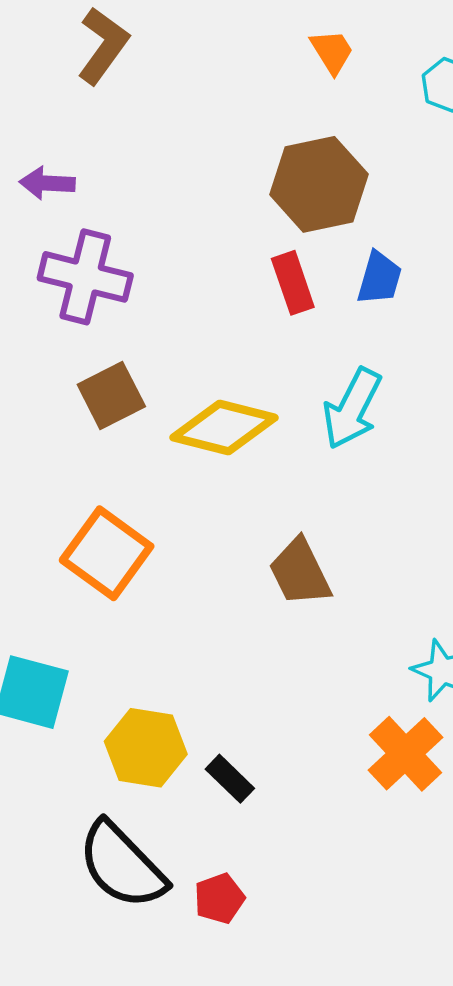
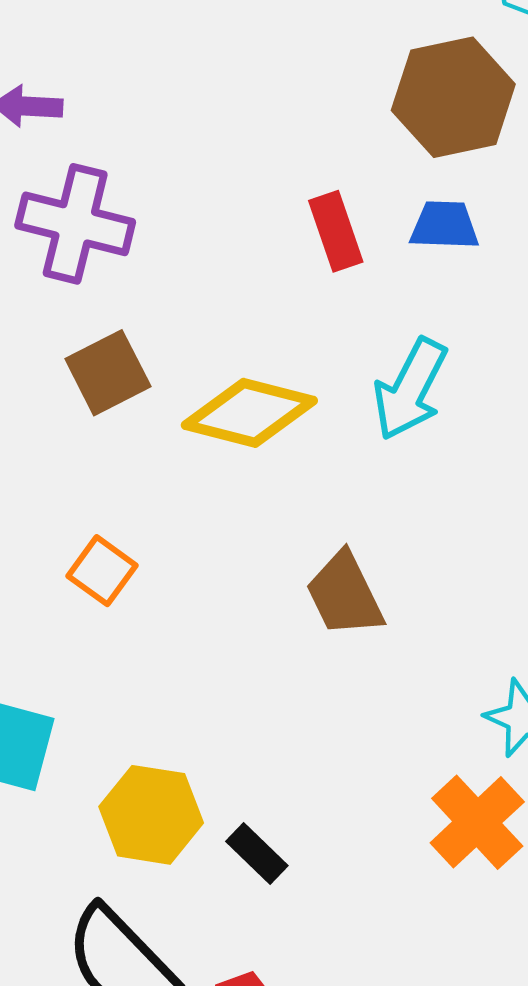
brown hexagon: (319, 184) -> (453, 97), moved
blue trapezoid: (379, 278) -> (444, 225), turned -104
orange square: (107, 553) -> (102, 571), size x0.6

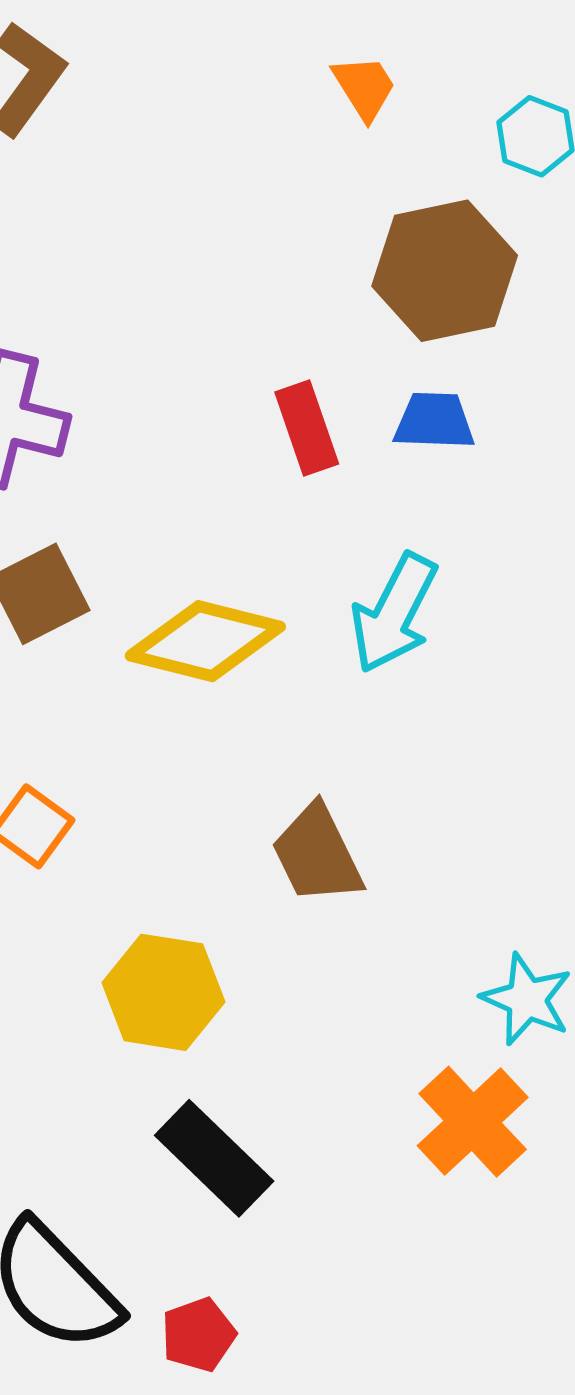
yellow hexagon: (151, 815) -> (163, 992), moved
black rectangle: (257, 854) -> (214, 1158), size x1.6

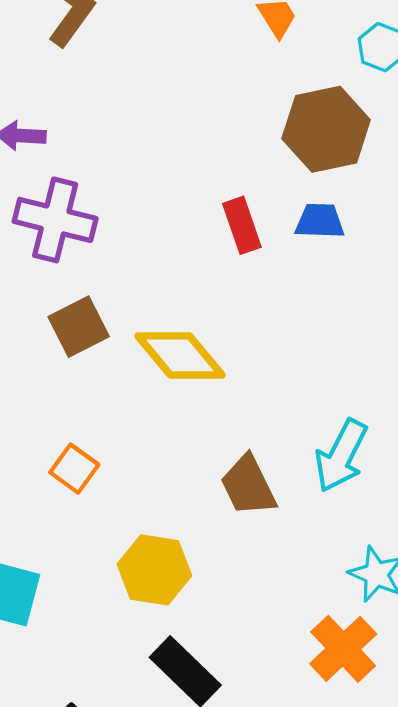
cyan arrow: (394, 613) -> (341, 456), moved
yellow diamond: (205, 641) -> (180, 355), turned 36

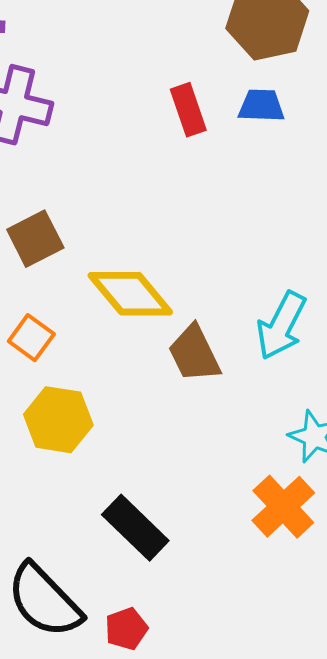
brown square: (79, 327) -> (35, 239), moved
yellow diamond: (180, 355) -> (130, 294), moved
yellow hexagon: (154, 570) -> (58, 420), moved

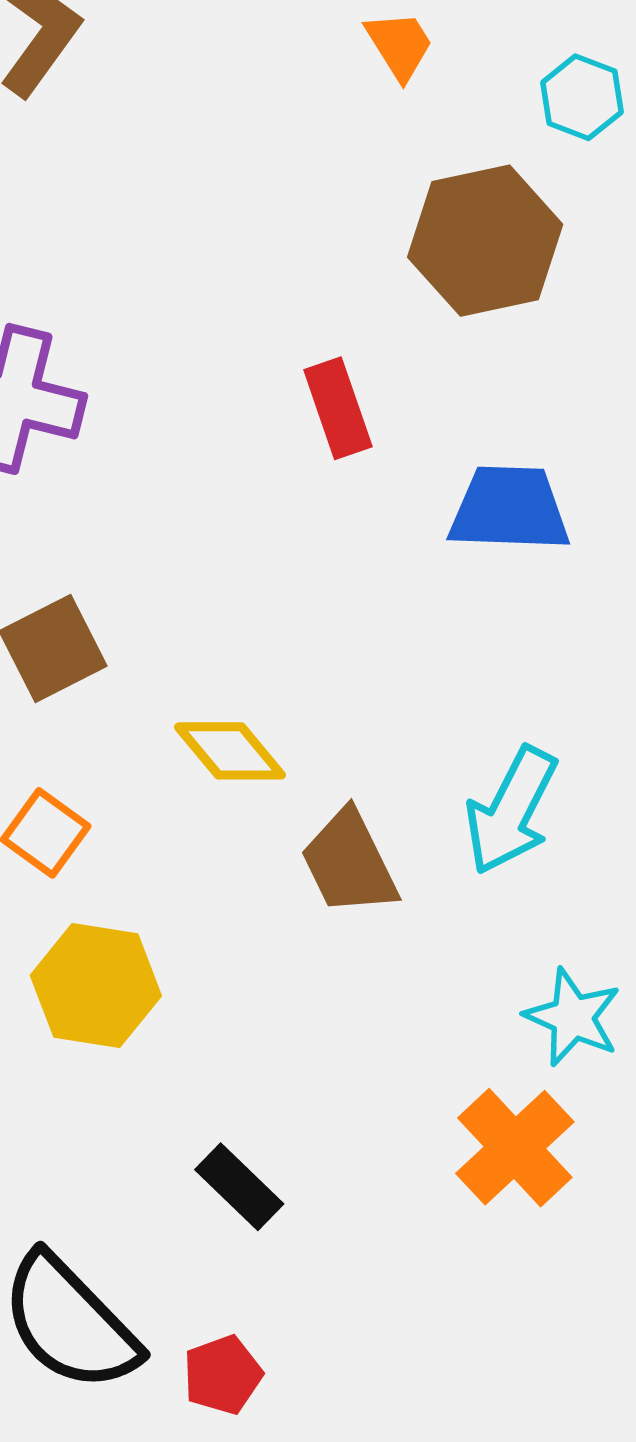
blue trapezoid: (261, 106) -> (509, 509), moved, size x1.4
yellow diamond: (130, 294) -> (230, 751), size x0.7
black rectangle: (135, 528) -> (239, 1187), size x0.7

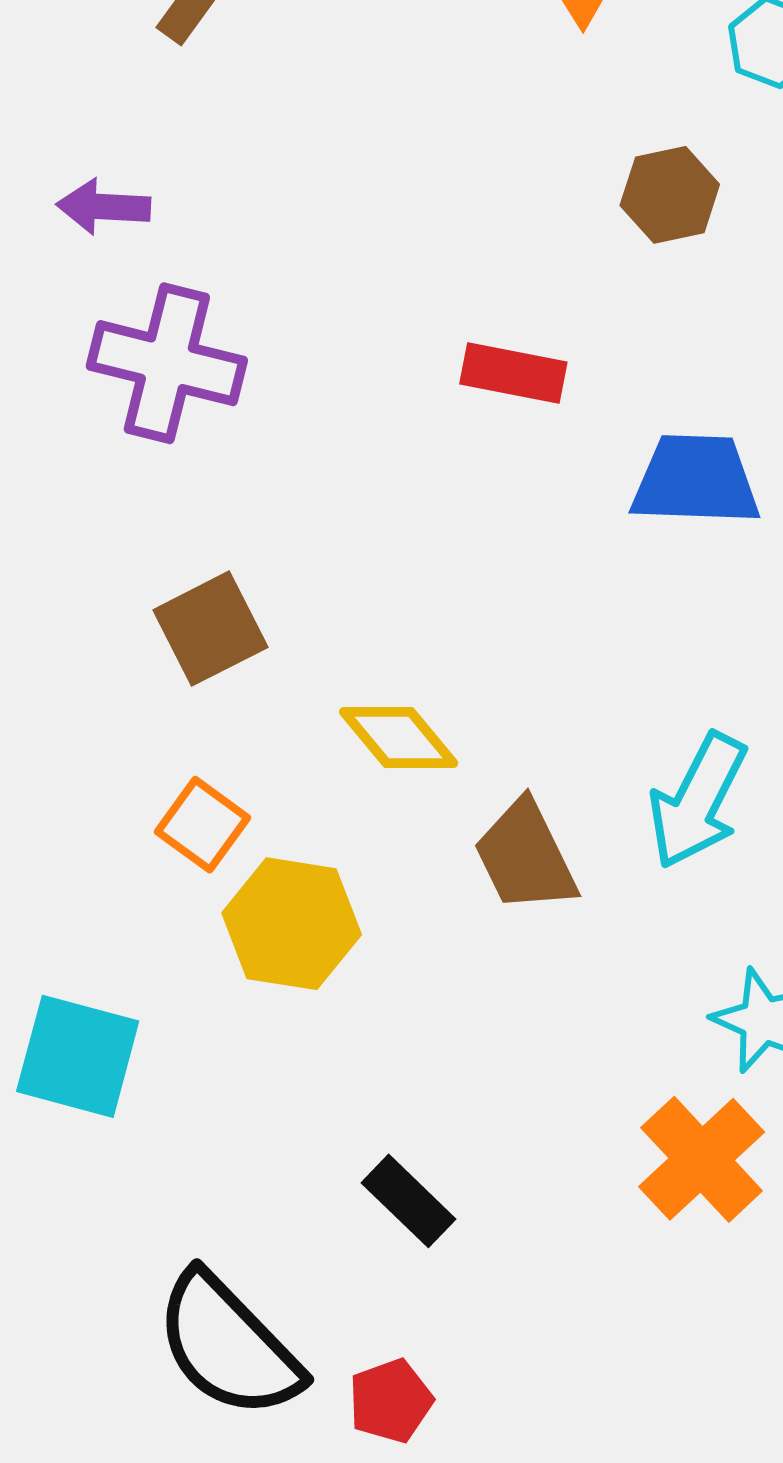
brown hexagon: (485, 241) -> (670, 195), size x0.6
red rectangle: (338, 408) -> (513, 373), turned -60
yellow hexagon: (96, 986) -> (292, 924), moved

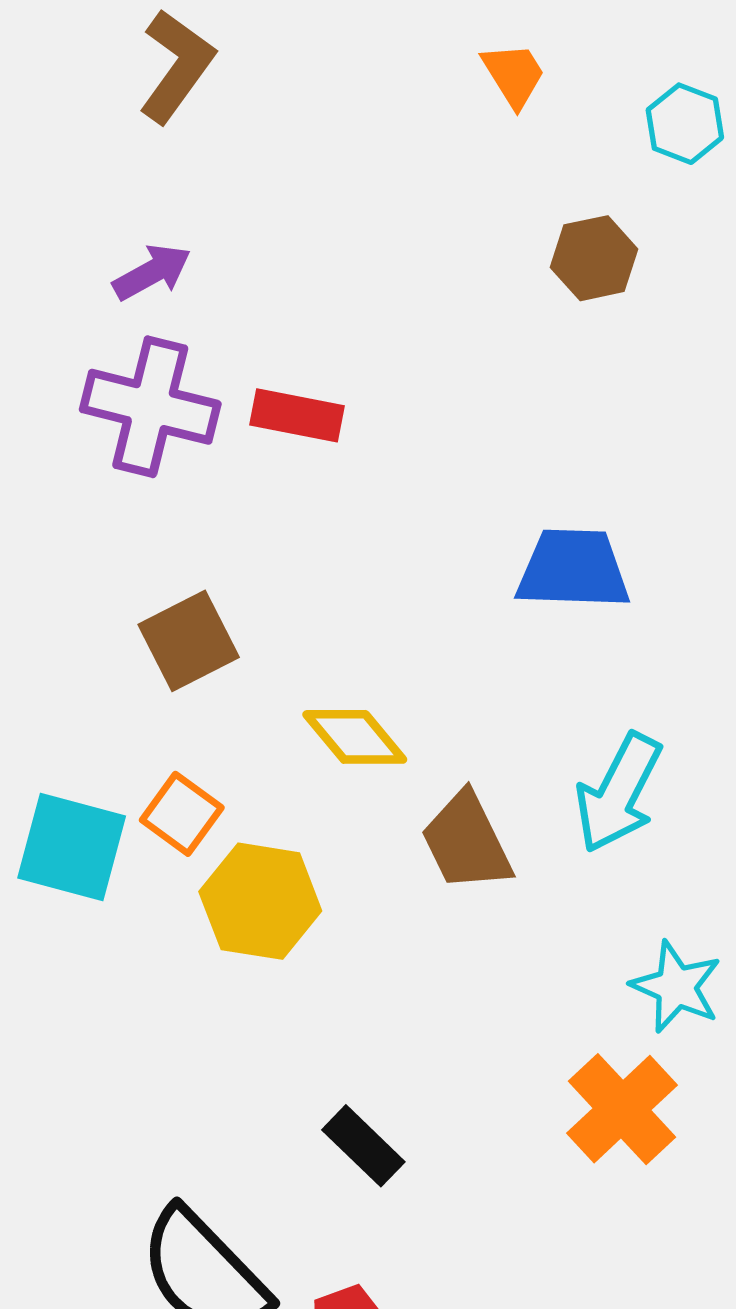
purple arrow: (103, 207) -> (152, 272), moved, turned 148
red rectangle: (513, 373) -> (297, 415), moved
blue trapezoid: (696, 480) -> (573, 569), moved
cyan square: (78, 1056) -> (72, 847), moved

